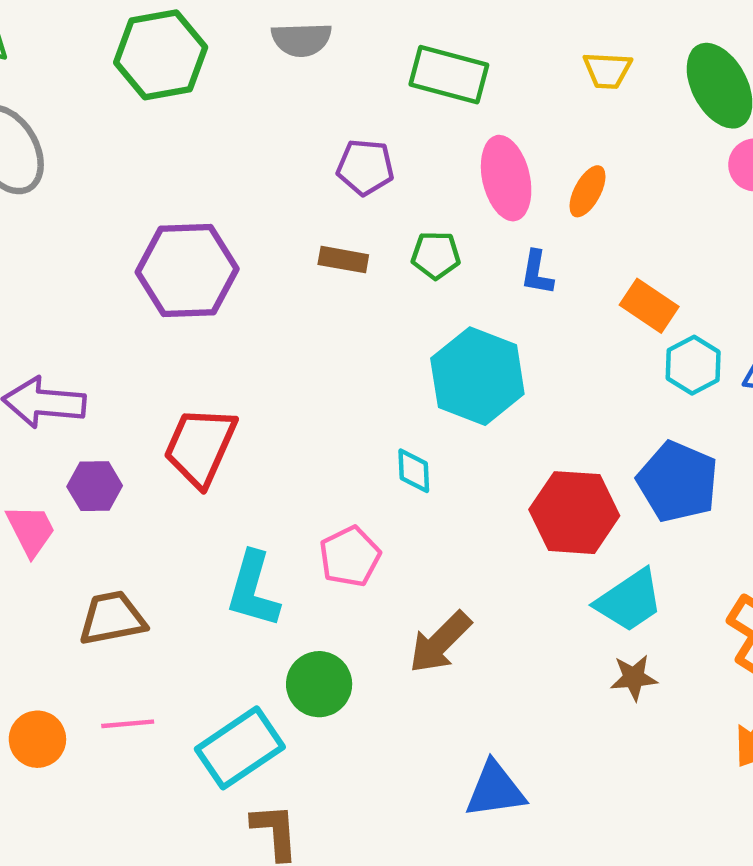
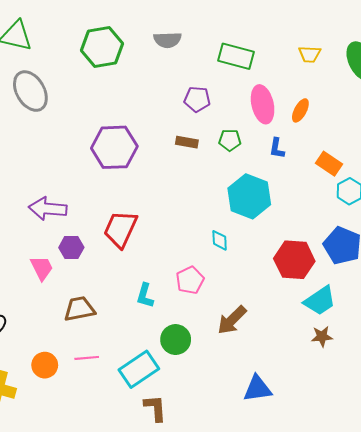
cyan L-shape: (253, 590) -> (145, 296), size x0.7

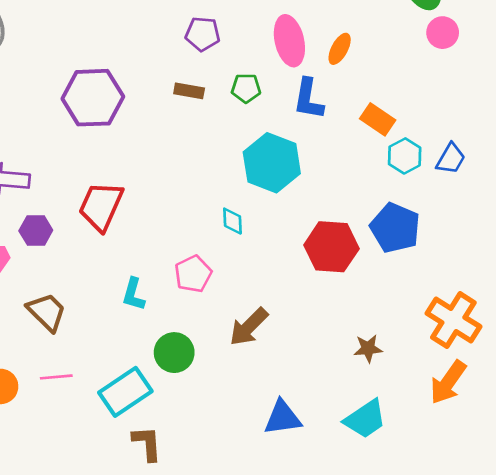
blue L-shape: (277, 148) -> (308, 99), size x1.5
cyan trapezoid: (320, 301) -> (365, 419), moved
brown trapezoid: (79, 309) -> (47, 312), turned 56

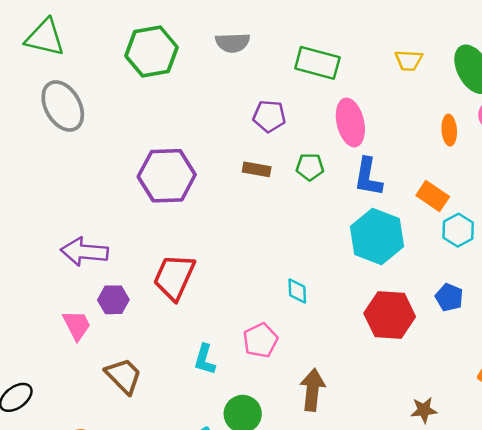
orange ellipse: (340, 49) -> (449, 130), moved, turned -32
cyan hexagon: (272, 163) -> (377, 237), moved
blue pentagon: (395, 228) -> (449, 297), size x0.6
brown arrow: (249, 327) -> (312, 390), turned 141

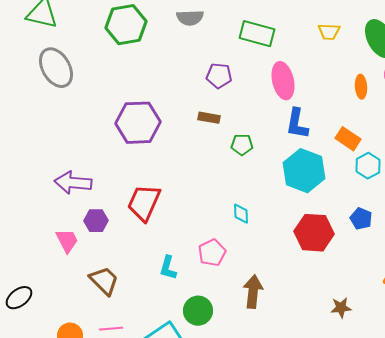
green pentagon: (310, 167) -> (242, 145), moved

